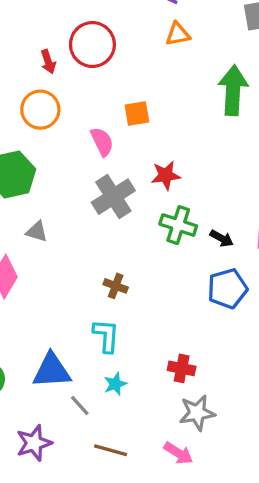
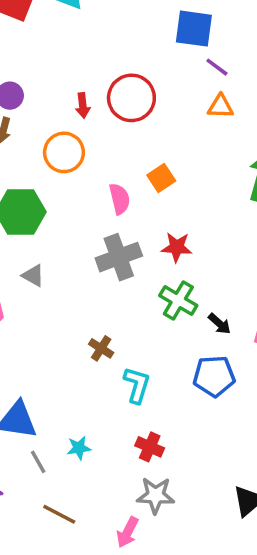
orange square: (137, 114) -> (161, 178), turned -36
cyan L-shape: (106, 336) -> (137, 385), moved
pink arrow: (178, 453) -> (128, 532), turned 72

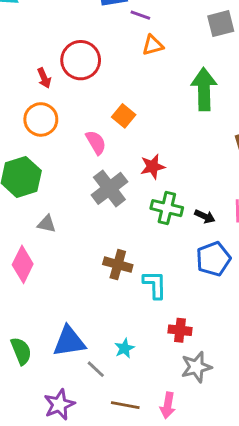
brown cross: (101, 348) -> (118, 265), size x1.4
pink arrow: (128, 532) -> (168, 405), moved

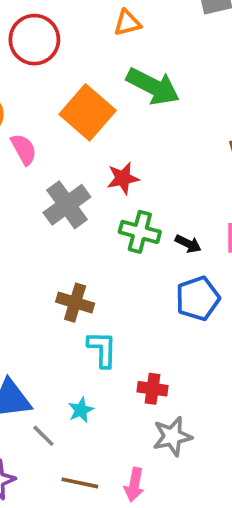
green arrow: (204, 89) -> (153, 86), moved, turned 117
orange square: (124, 116) -> (88, 112), size x1.8
pink semicircle: (96, 142) -> (24, 149), moved
cyan L-shape: (155, 285) -> (102, 349), moved

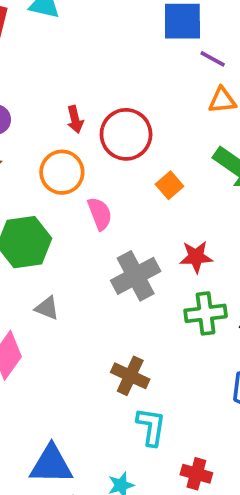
red circle: (34, 40) -> (126, 134), moved
orange square: (88, 112) -> (169, 185), size x0.5
green cross: (140, 232) -> (206, 313), turned -30

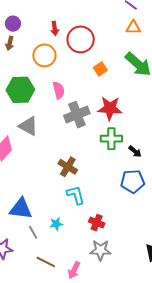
pink semicircle: (100, 214) -> (59, 90), moved
red star: (196, 257) -> (110, 108), size x1.4
gray triangle: (47, 308) -> (28, 126), size x1.5
cyan L-shape: (151, 427) -> (76, 195), turned -30

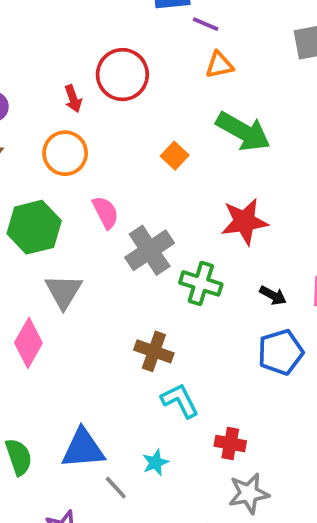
red circle: (81, 39) -> (122, 75), moved
red star: (110, 108) -> (245, 222), moved
gray triangle: (28, 126) -> (64, 291), turned 45
green cross: (111, 139) -> (201, 283), moved, turned 30

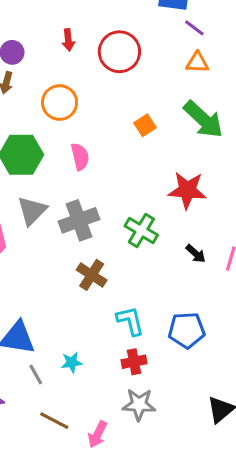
red arrow: (73, 99) -> (68, 40), moved
gray cross: (150, 250) -> (79, 220), moved
blue pentagon: (281, 352) -> (187, 330), moved
cyan L-shape: (180, 401) -> (130, 321), moved
red cross: (230, 444) -> (134, 362), turned -35

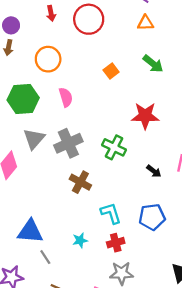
green arrow: (203, 119) -> (153, 64), size x0.7
black arrow: (196, 254) -> (154, 171), moved
cyan star: (72, 362) -> (80, 240), moved

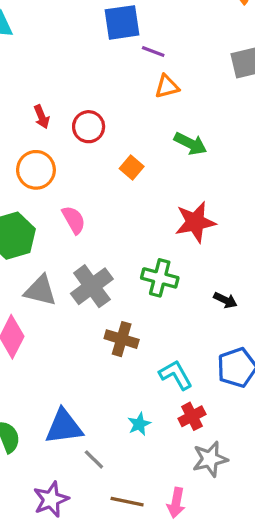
red arrow: (51, 13) -> (42, 117), moved
red circle: (89, 19) -> (89, 127), moved, size x0.7
gray triangle: (34, 139) -> (40, 290), turned -45

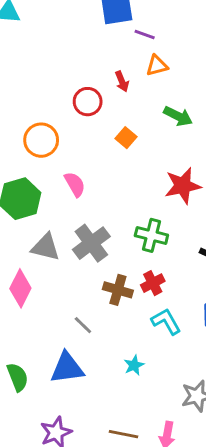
red arrow: (42, 117) -> (122, 81), moved
red cross: (192, 416) -> (153, 283), moved
gray line: (94, 459) -> (83, 325), moved

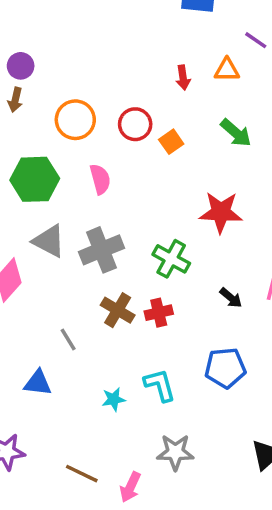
purple line: (145, 34) -> (256, 40), moved
red circle: (88, 102) -> (135, 124), moved
cyan L-shape: (166, 321) -> (160, 385), moved
blue triangle: (67, 368) -> (38, 383), size x0.7

